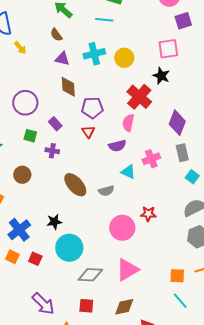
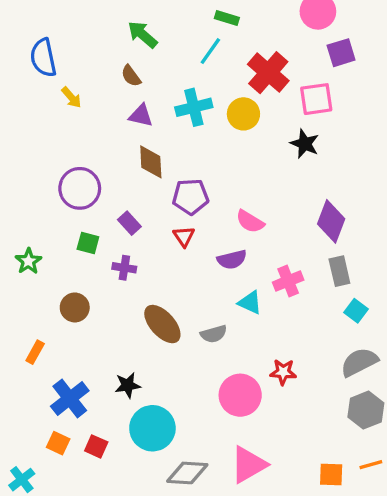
cyan line: (104, 20) -> (210, 51), turned -60
red cross: (139, 97) -> (268, 73), moved
pink semicircle: (128, 123) -> (250, 221), turned -72

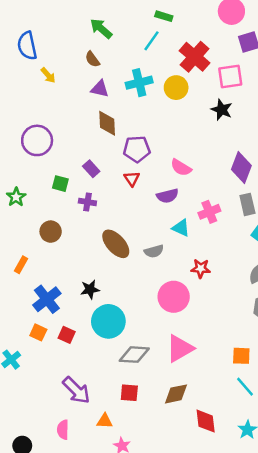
purple circle: (80, 188) -> (37, 140), moved
red star: (283, 372) -> (201, 268), moved

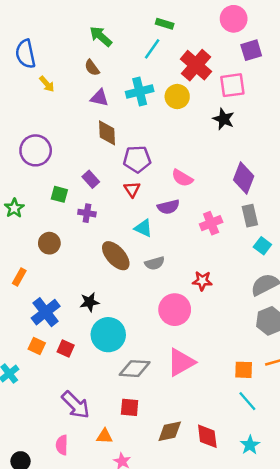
cyan triangle: (181, 228) -> (143, 228), moved
brown diamond: (176, 394) -> (170, 431), moved

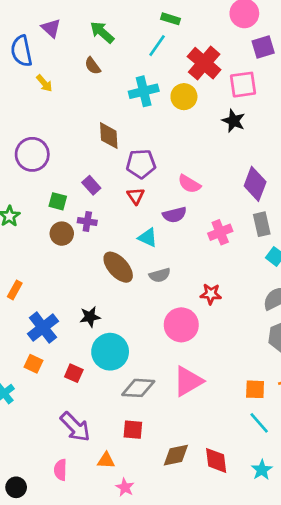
purple triangle: (99, 98) -> (51, 28), moved, turned 30
brown circle: (49, 243) -> (62, 234), moved
red square: (66, 348) -> (74, 373), moved

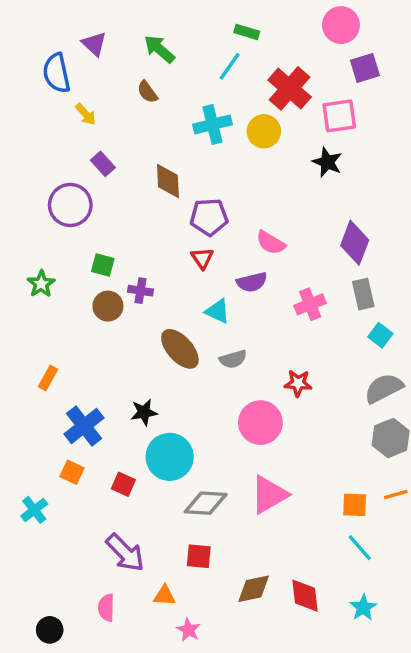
purple rectangle: (91, 185) -> (103, 164), moved

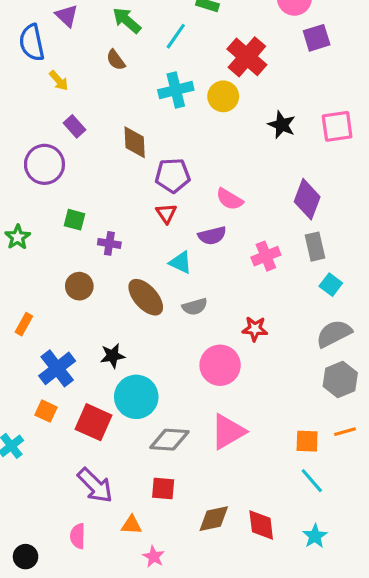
cyan line: (230, 66) -> (176, 36), moved
pink square: (339, 116) -> (337, 126), moved
brown circle: (108, 306) -> (79, 286), moved
red square: (123, 484) -> (94, 422), size x1.6

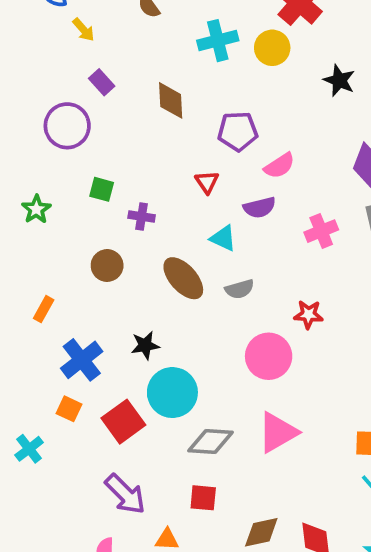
purple pentagon: (173, 175) -> (238, 131), moved
pink semicircle: (230, 199) -> (279, 166), turned -64
red square: (94, 422) -> (123, 422), turned 30

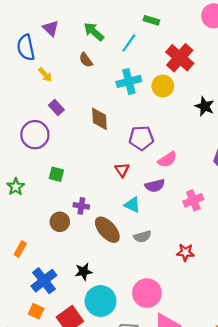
purple cross: (142, 217) -> (81, 206), moved
pink circle: (269, 356) -> (147, 293), moved

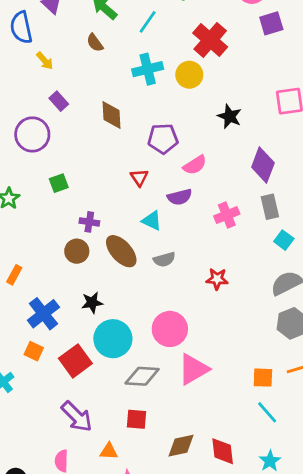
black star: (205, 106) -> (230, 116), moved
green square: (56, 174) -> (59, 183), turned -35
brown circle: (60, 222) -> (77, 251), moved

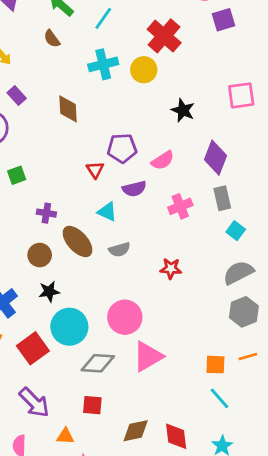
purple pentagon: (163, 139) -> (122, 148), moved
pink semicircle: (195, 165) -> (163, 160), moved
brown circle: (77, 251) -> (40, 255), moved

